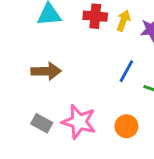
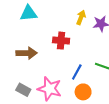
red cross: (95, 16) -> (61, 41), moved
blue line: (126, 71) -> (77, 72), moved

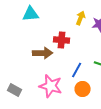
brown arrow: (26, 53) -> (43, 53), moved
gray rectangle: (23, 90) -> (15, 90), moved

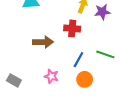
red cross: (62, 40) -> (72, 28), moved
pink star: (51, 86) -> (51, 76), size x0.6

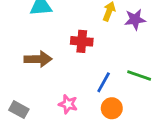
red cross: (72, 28) -> (82, 41), moved
brown arrow: (43, 42) -> (38, 59), moved

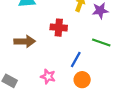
green line: (139, 75) -> (101, 42), moved

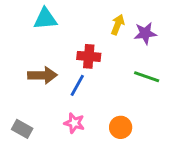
blue line: (76, 59) -> (77, 85), moved

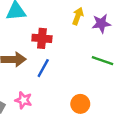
red cross: (89, 56) -> (42, 38), moved
pink star: (74, 123) -> (23, 100), moved

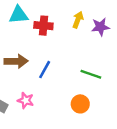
red cross: (42, 38) -> (43, 26), moved
green line: (103, 61) -> (91, 74), moved

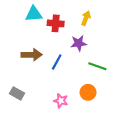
purple star: (100, 27) -> (79, 43), moved
pink star: (26, 100) -> (61, 101), moved

